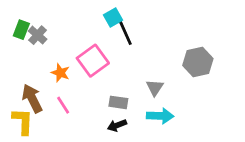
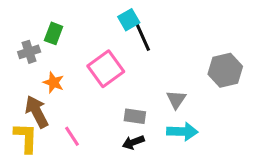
green rectangle: (21, 30) -> (54, 33), moved
gray cross: (38, 35) -> (29, 52), moved, turned 30
orange star: (60, 73) -> (54, 83), moved
pink line: (63, 105) -> (72, 136), moved

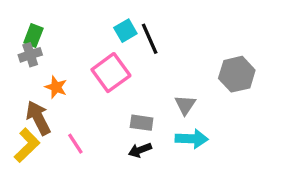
cyan square: (129, 20) -> (125, 31), moved
green rectangle: (54, 33) -> (33, 35), moved
yellow L-shape: (26, 138) -> (27, 145), turned 44

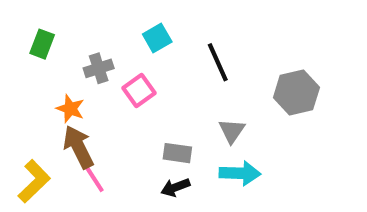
black line: (150, 39) -> (218, 62), moved
gray cross: (30, 55) -> (99, 68), moved
pink square: (111, 73) -> (139, 90), size x0.7
brown arrow: (38, 118) -> (78, 147), moved

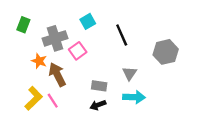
gray cross: (99, 68) -> (55, 38), size x1.5
brown arrow: (78, 147) -> (57, 75), moved
yellow L-shape: (34, 181) -> (34, 98), moved

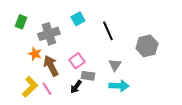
pink square: (78, 51) -> (77, 61), moved
black arrow: (98, 105) -> (76, 87), moved, turned -32

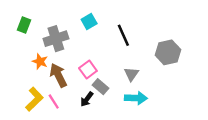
gray rectangle: (88, 76) -> (101, 87), turned 32

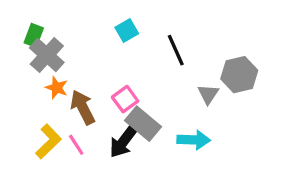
gray cross: (56, 39) -> (47, 55), moved, turned -30
gray triangle: (131, 74) -> (208, 94), moved
gray rectangle: (101, 87) -> (143, 124), size x1.5
black arrow: (87, 99) -> (123, 141), size x1.5

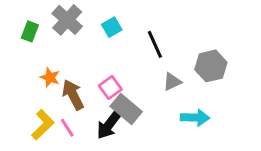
gray cross: (47, 55) -> (67, 20), moved
gray triangle: (208, 94) -> (172, 82), moved, turned 30
cyan arrow: (194, 140) -> (195, 118), moved

